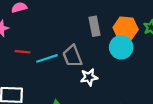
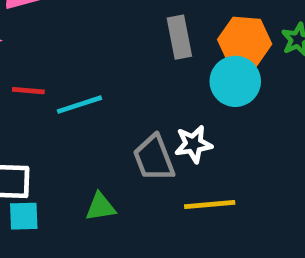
gray trapezoid: (72, 56) -> (154, 158), moved
white star: (89, 77) -> (193, 144), moved

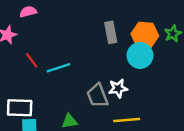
red line: (28, 91) -> (32, 60), turned 49

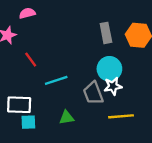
cyan circle: (140, 56) -> (109, 69), moved
cyan line: (58, 68) -> (56, 80), moved

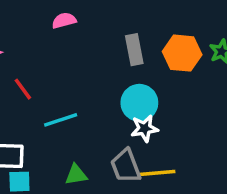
pink semicircle: (27, 13) -> (64, 21), moved
gray trapezoid: (93, 93) -> (126, 166), moved

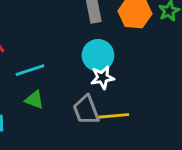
green triangle: (76, 175) -> (34, 100), moved, turned 30

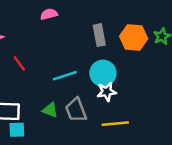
cyan line: (30, 70) -> (65, 76), moved
gray trapezoid: (86, 110) -> (76, 110), moved

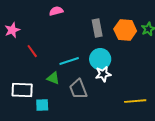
green triangle: (50, 110) -> (53, 78), moved
yellow line: (115, 124) -> (135, 101), moved
cyan square: (17, 130) -> (42, 105), moved

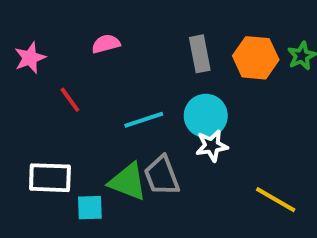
pink semicircle: (56, 11) -> (106, 44), moved
green triangle: (53, 78) -> (128, 182), moved, size x1.5
yellow line: (135, 101) -> (276, 200), turned 35

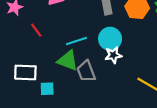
green triangle: (128, 182) -> (68, 60), moved

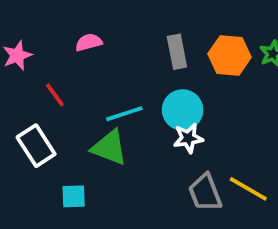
gray trapezoid: (86, 71) -> (205, 193), moved
white rectangle: (25, 72) -> (36, 146), moved, turned 55

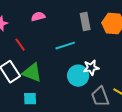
cyan circle: (183, 110) -> (78, 76), moved
cyan line: (124, 114) -> (65, 46), moved
green triangle: (109, 148) -> (32, 73), moved

